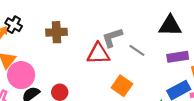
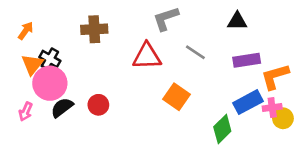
black cross: (14, 25) -> (50, 59), moved
black triangle: (170, 26) -> (237, 21), size x0.7
gray L-shape: (112, 38) -> (166, 19), moved

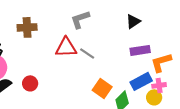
black triangle: (237, 21) -> (133, 21), turned -35
gray line: (195, 52) -> (87, 53), moved
orange square: (177, 97) -> (102, 88), moved
yellow circle: (283, 118) -> (154, 97), moved

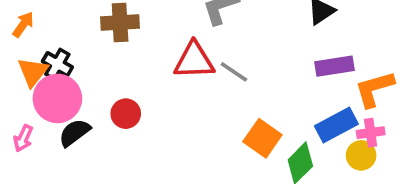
red circle: (30, 83) -> (126, 114), moved

